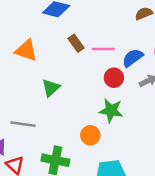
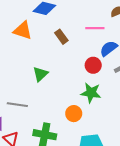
pink line: (103, 49) -> (95, 28), moved
orange triangle: (26, 50) -> (23, 31), moved

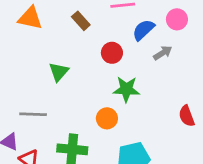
red circle: (93, 65) -> (112, 53), moved

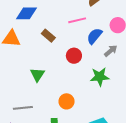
green star: (126, 89) -> (100, 77), moved
orange circle: (107, 118) -> (67, 101), moved

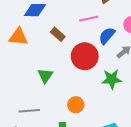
red circle: (74, 56) -> (85, 56), size x1.6

